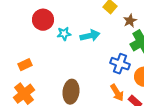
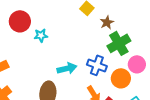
cyan arrow: (90, 36) -> (67, 68), moved

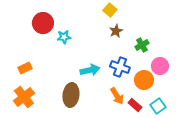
brown star: (107, 22) -> (116, 31), moved
green cross: (119, 43) -> (142, 45), size x0.6

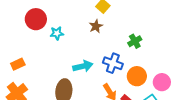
brown star: (116, 31) -> (96, 26), moved
pink circle: (160, 66) -> (162, 82), moved

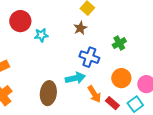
blue cross: (113, 63) -> (89, 57), moved
cyan arrow: (83, 66) -> (75, 78), moved

